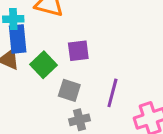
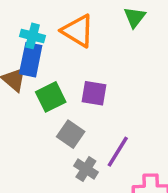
gray cross: (80, 120) -> (86, 169), moved, turned 30

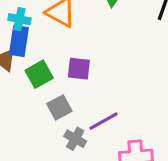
gray square: (71, 134) -> (59, 107), turned 30
purple line: (118, 152) -> (103, 121), turned 32

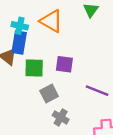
green square: (39, 74) -> (34, 68), turned 30
purple line: (103, 121) -> (97, 91), moved, turned 50

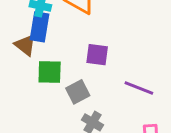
green square: (34, 68) -> (50, 72), moved

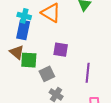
brown triangle: (25, 45) -> (17, 52), moved
purple line: (139, 88) -> (88, 73), turned 72

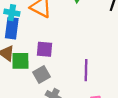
purple square: (61, 50) -> (44, 49), moved

